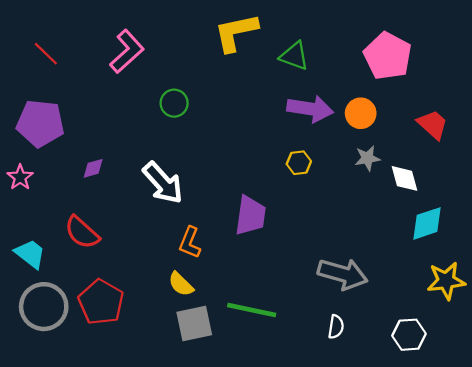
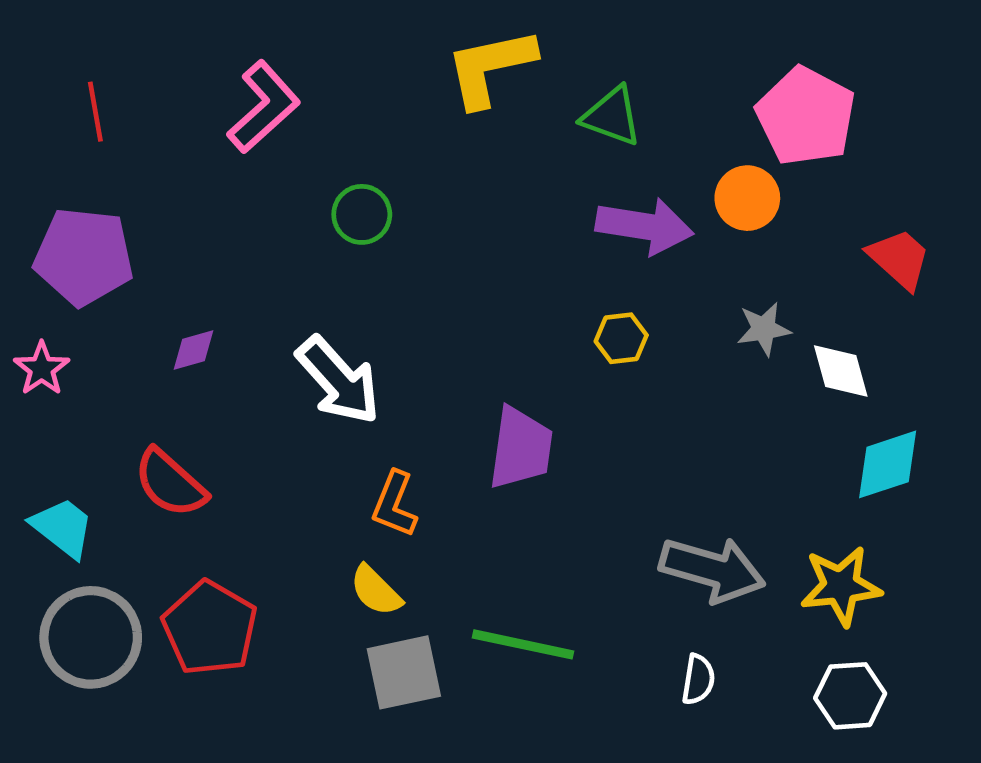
red line: (46, 54) -> (95, 112), turned 36
orange circle: (361, 113) -> (747, 198), moved
yellow star: (446, 281) -> (841, 586), moved

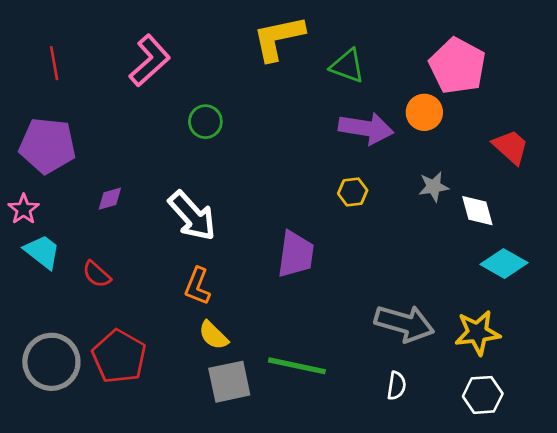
cyan diamond: (888, 464) -> (504, 264), turned 48
red semicircle: (170, 483) -> (97, 274), size x0.7
orange L-shape: (394, 504) -> (197, 286), moved
cyan trapezoid: (63, 528) -> (42, 252), moved

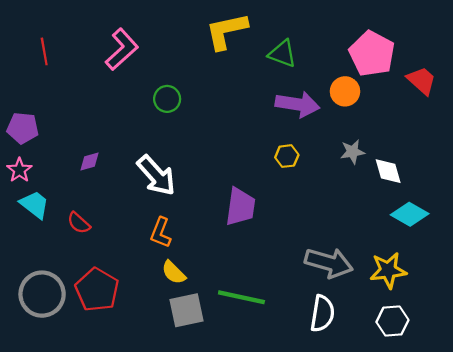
purple pentagon: (47, 146) -> (23, 128), moved, size x0.7
red trapezoid: (511, 147) -> (422, 81), moved
white semicircle: (396, 386) -> (322, 313), size x1.6

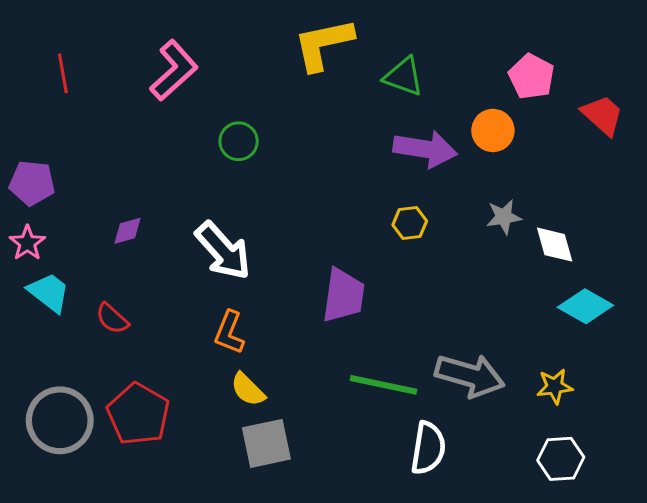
pink pentagon: (372, 54) -> (531, 77), size x0.7
yellow star: (388, 270) -> (555, 386), size x0.7
green line: (241, 297) -> (383, 385), moved
white semicircle: (322, 313) -> (428, 448), moved

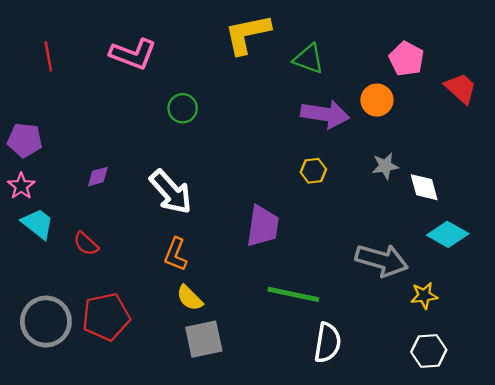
pink L-shape: (174, 70) -> (133, 54), turned 63
gray arrow: (470, 376) -> (382, 260), moved
red pentagon: (138, 414) -> (106, 317), turned 30

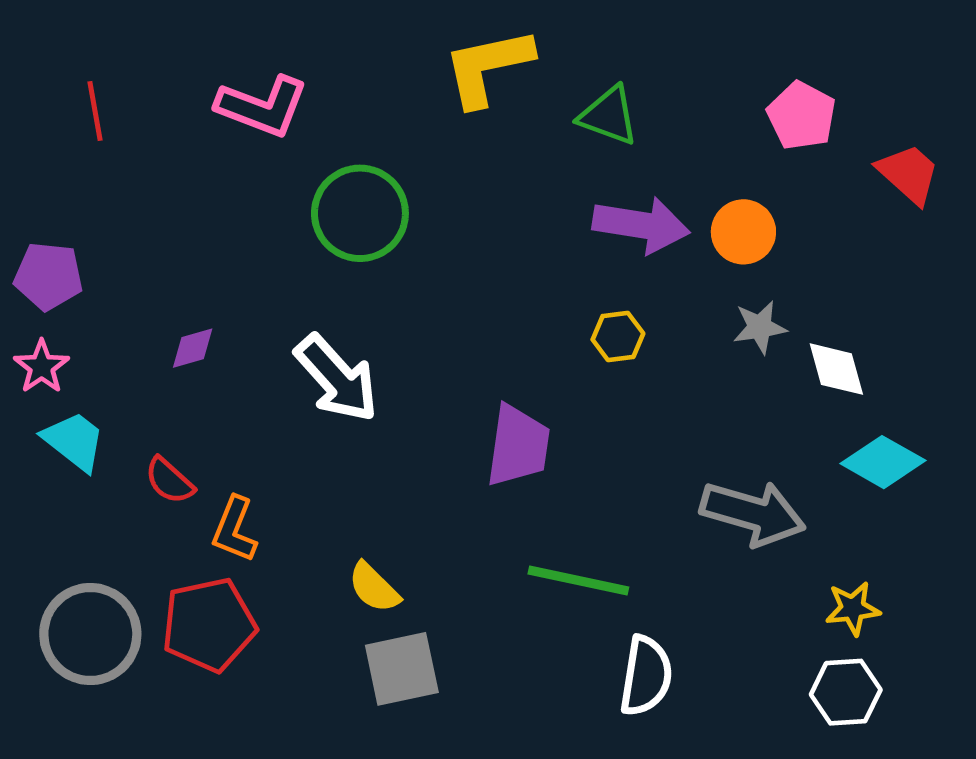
orange circle: (377, 100) -> (743, 232), moved
green circle: (183, 108) -> (360, 213), size x1.6
orange L-shape: (176, 254) -> (234, 529), moved
yellow star: (424, 296) -> (853, 608), moved

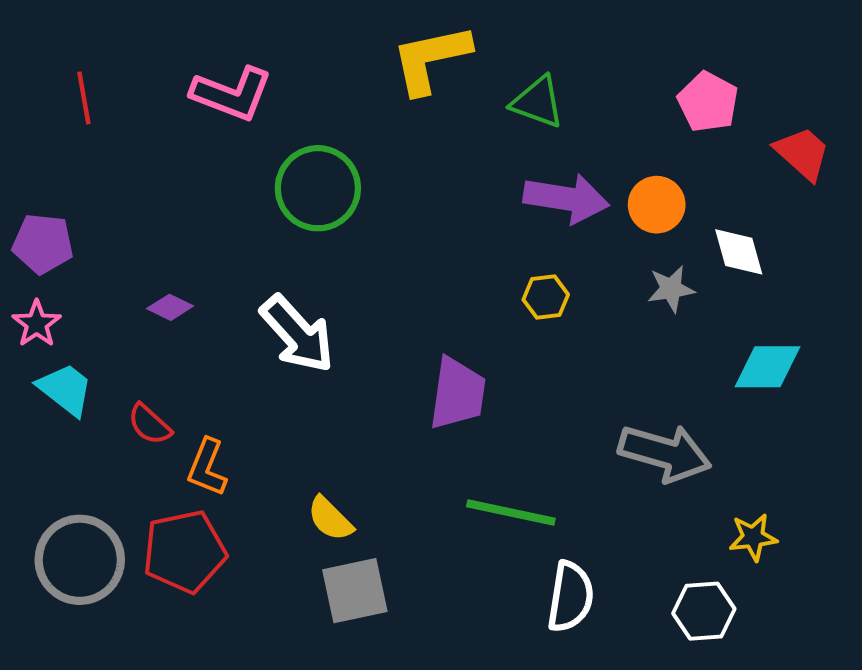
purple diamond: (193, 348) -> (170, 307), turned 42
white diamond: (836, 369) -> (739, 252), moved
cyan diamond: (883, 462) -> (767, 367), moved, turned -30
white hexagon: (846, 692) -> (704, 611), moved

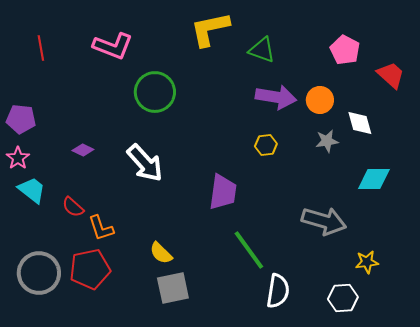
orange L-shape: (207, 467) -> (101, 228), turned -40
green line: (511, 513) -> (249, 250), turned 42

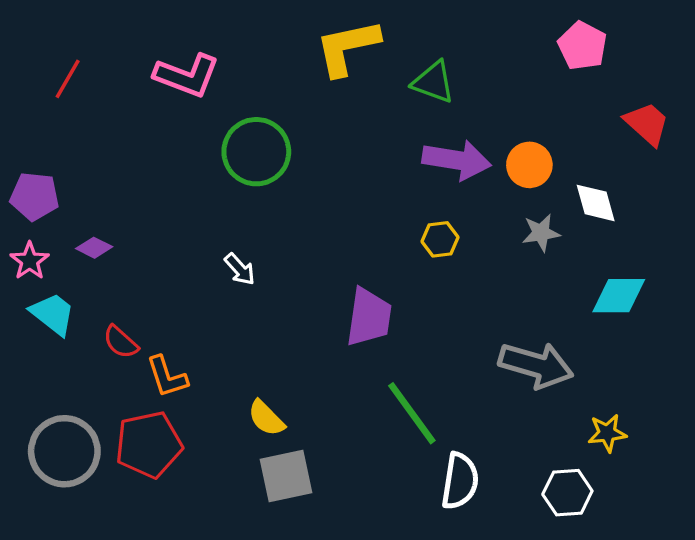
red line: (41, 48) -> (68, 79), turned 40
pink pentagon: (345, 50) -> (582, 46), moved
purple diamond: (83, 150) -> (94, 248), moved
white arrow: (145, 163) -> (240, 269), size x0.5

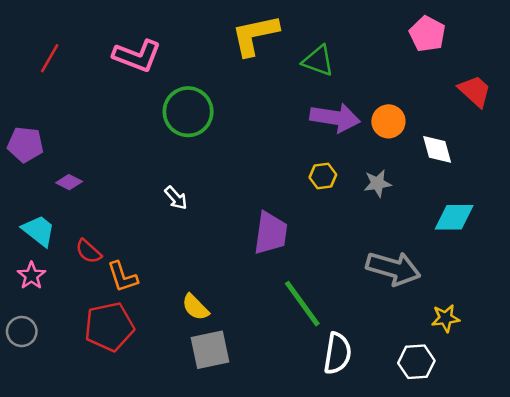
gray star: (541, 233) -> (378, 183), moved
pink star: (30, 261) -> (31, 276), moved
gray circle: (64, 451) -> (22, 331), moved, size x0.6

